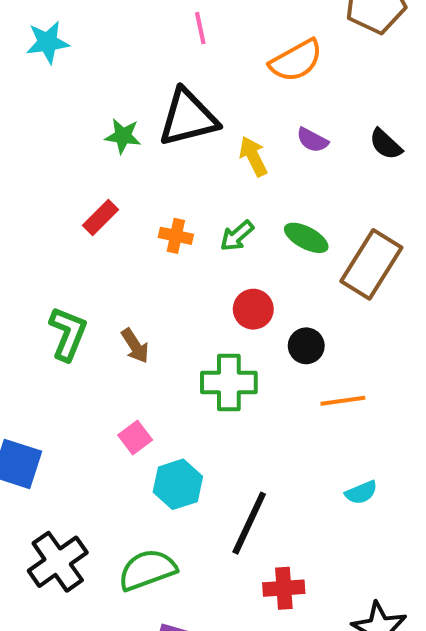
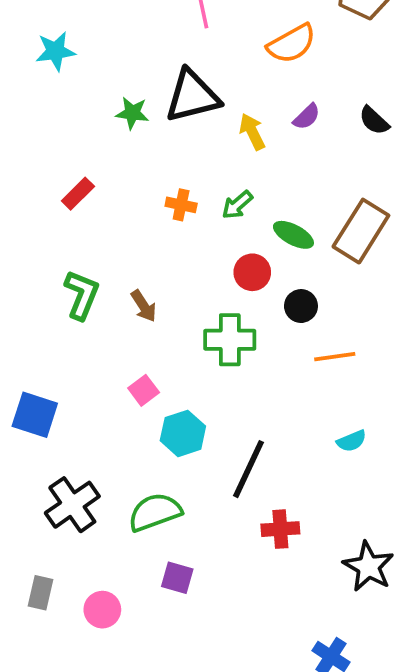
cyan star: (48, 42) -> (55, 51), moved
purple semicircle: (312, 140) -> (307, 117), turned -72
red rectangle: (101, 217) -> (78, 194), moved
green ellipse: (306, 238) -> (293, 235), moved

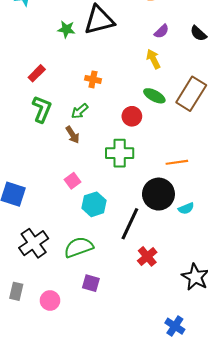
yellow arrow: (252, 132) -> (153, 59), moved
green arrow: (237, 205) -> (80, 111), moved
green L-shape: (82, 295) -> (42, 109), moved
black circle: (301, 306) -> (158, 194), moved, size x1.8
red cross: (280, 529) -> (147, 256), turned -36

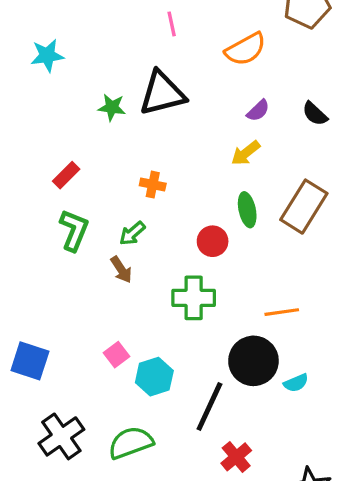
yellow arrow: (153, 59) -> (246, 153), turned -102
green ellipse: (154, 96) -> (247, 210), turned 50
pink square: (73, 181) -> (117, 355), moved

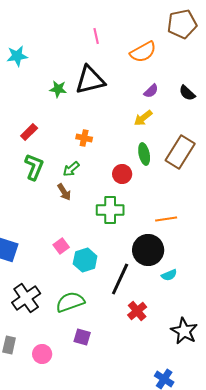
cyan semicircle: (296, 383) -> (169, 275), moved

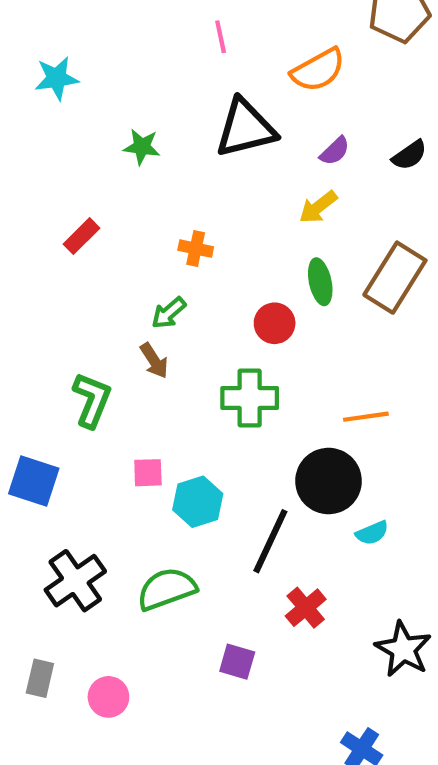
black triangle: (90, 80) -> (245, 128), moved
black semicircle: (187, 93) -> (409, 155), turned -78
green L-shape: (34, 167) -> (92, 400), moved
pink square: (61, 246) -> (148, 473), turned 35
purple square: (82, 337) -> (237, 662), moved

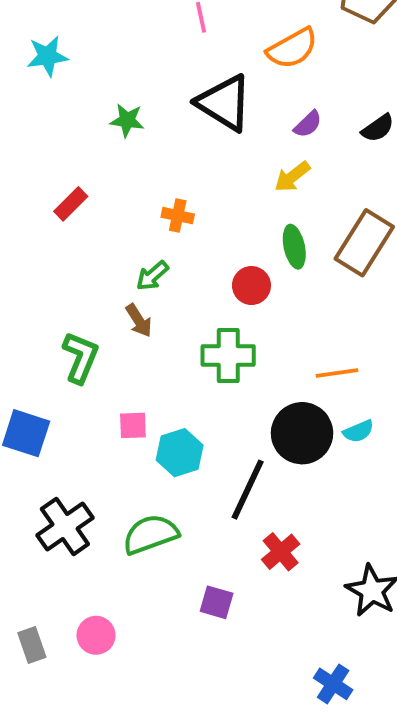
black triangle: (245, 128) -> (224, 103), turned 46
cyan semicircle: (372, 533) -> (358, 431), moved
gray rectangle: (40, 678) -> (32, 645), moved, turned -32

